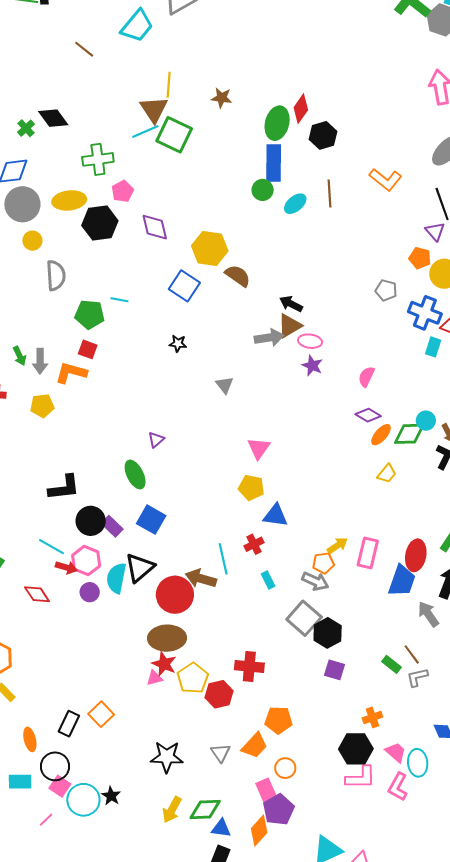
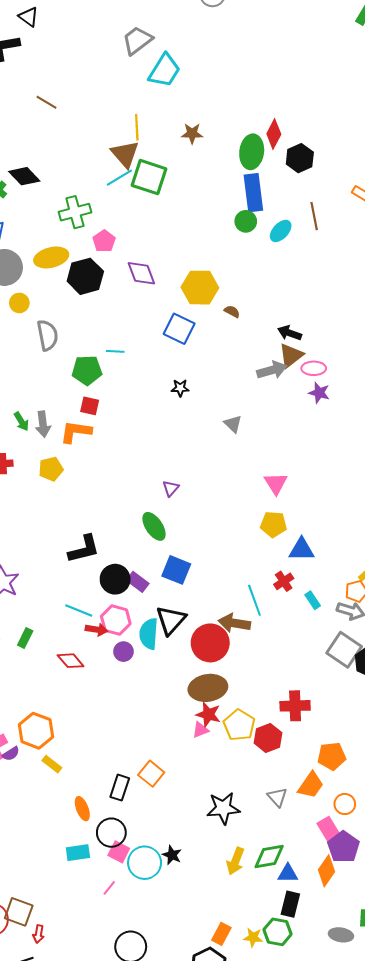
cyan trapezoid: (137, 26) -> (164, 71), moved
brown semicircle: (238, 276) -> (232, 312), size x0.6
cyan rectangle: (268, 580) -> (313, 600), moved

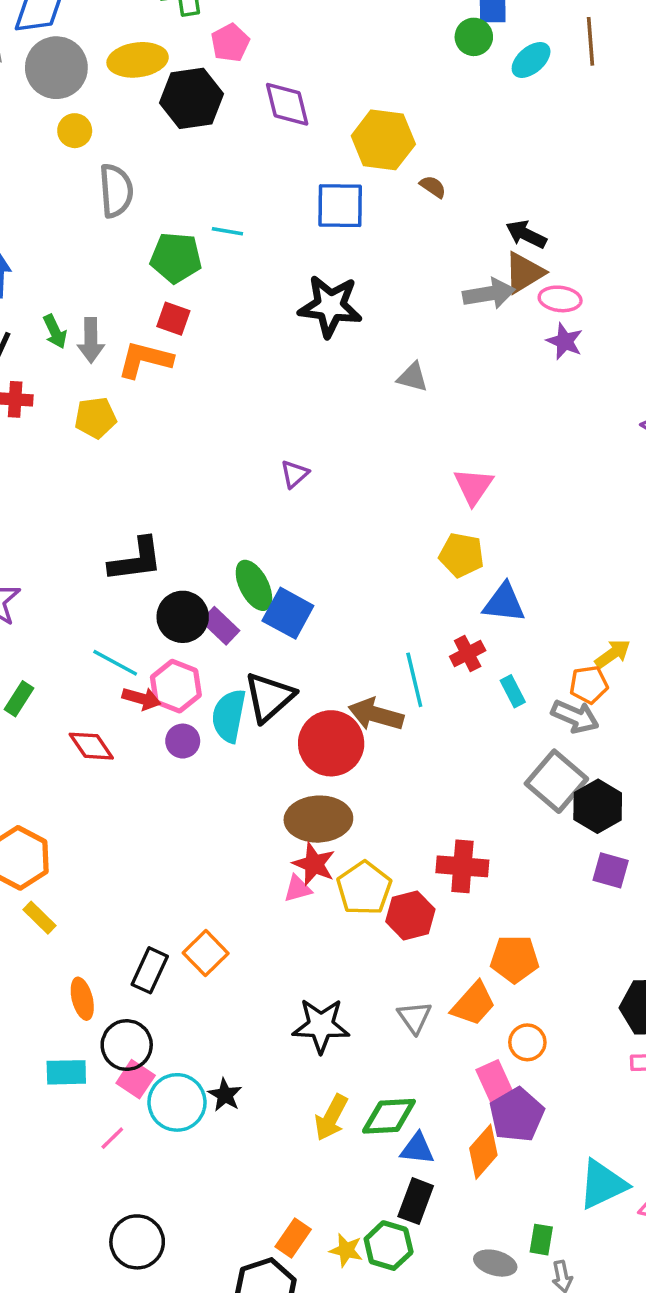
blue square: (179, 329) -> (340, 206), turned -32
black star: (180, 388) -> (330, 306), size x2.0
gray triangle: (233, 424) -> (412, 377), turned -36
green ellipse: (154, 526) -> (254, 585), moved

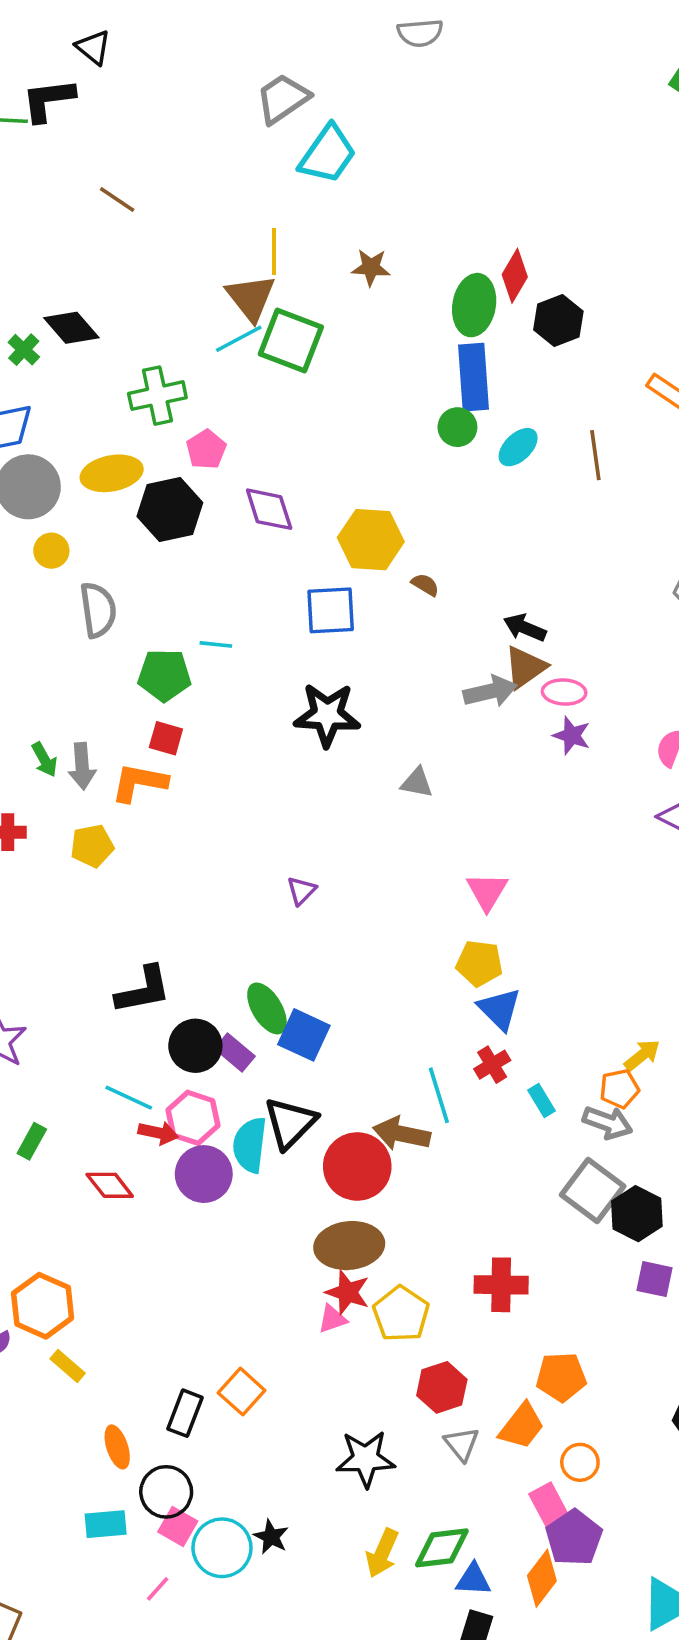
brown line: (591, 41) -> (595, 455), moved
blue triangle: (504, 603) -> (499, 1009), moved, turned 42
purple circle: (183, 741) -> (204, 1174), size x1.6
red hexagon: (410, 915) -> (442, 1387), moved

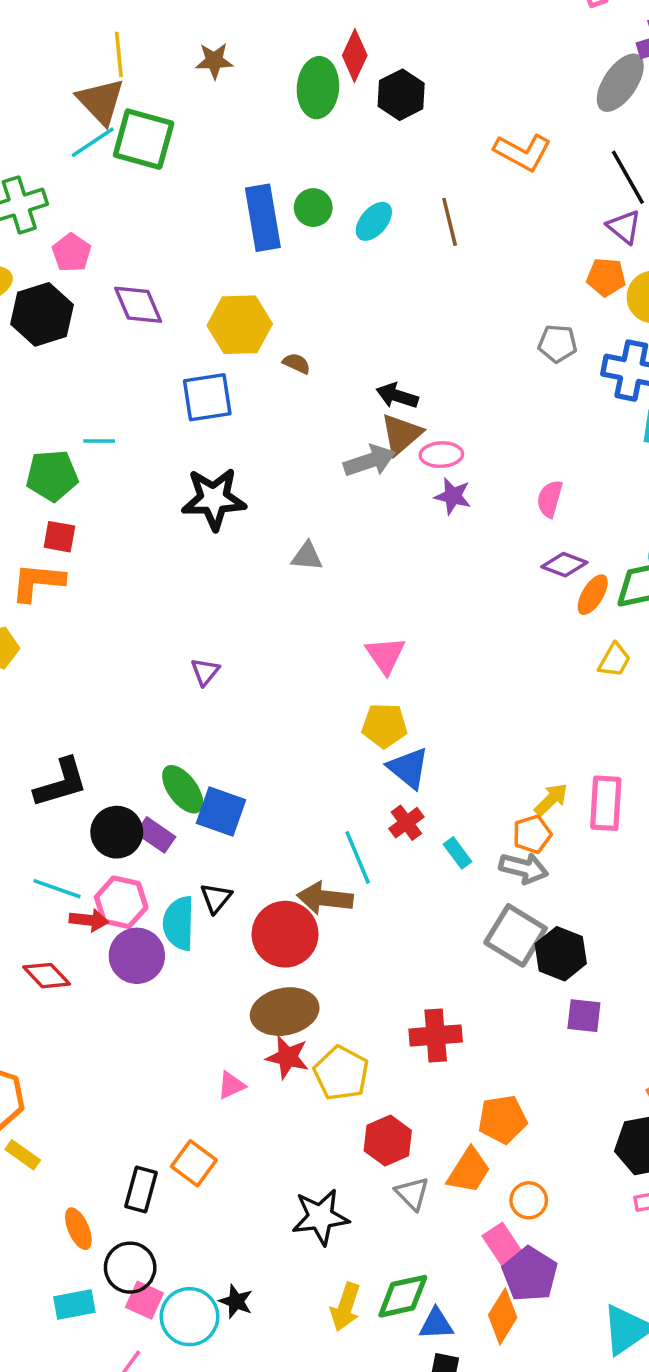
blue rectangle: (474, 377) -> (263, 218), moved
black triangle: (290, 1123) -> (216, 898), size x0.6
pink triangle: (332, 1319) -> (231, 1085), moved

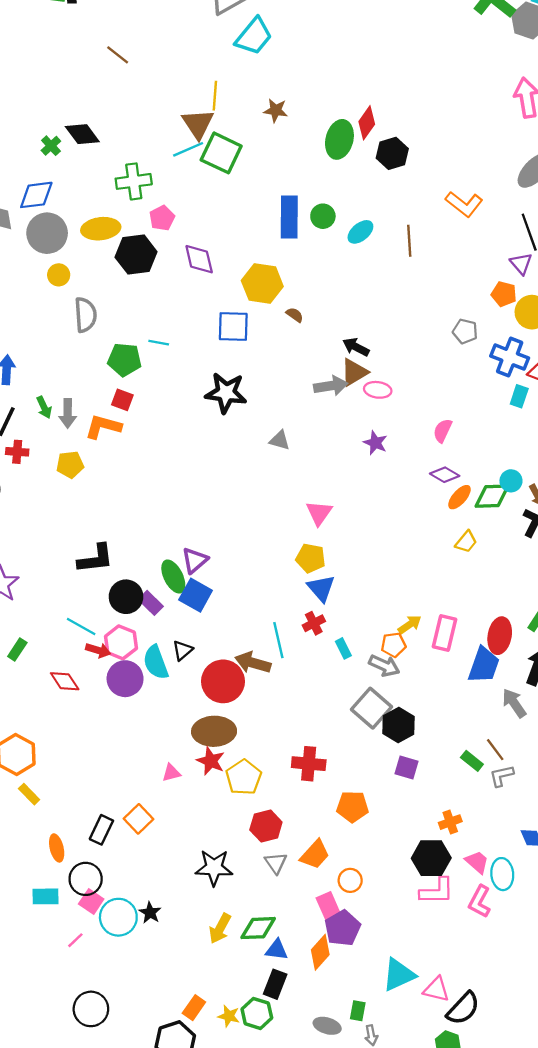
purple star: (453, 496) -> (375, 443), moved
purple triangle: (205, 672) -> (195, 560), moved, size x1.4
cyan semicircle: (179, 923) -> (156, 662), turned -32
orange pentagon: (503, 1119) -> (352, 807), moved

